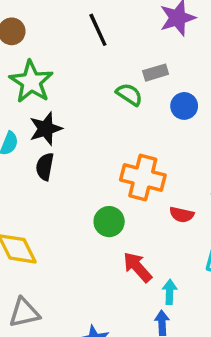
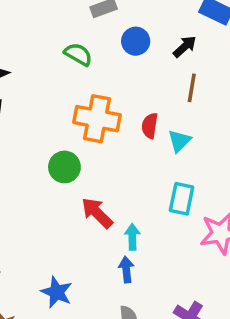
green semicircle: (129, 94) -> (78, 54), moved
red semicircle: (182, 215) -> (150, 126), moved, turned 90

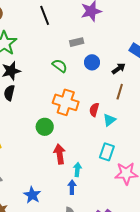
red arrow: (97, 213) -> (60, 154), turned 30

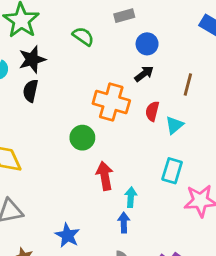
green semicircle: (60, 66) -> (83, 36), moved
black arrow: (119, 69) -> (144, 74), moved

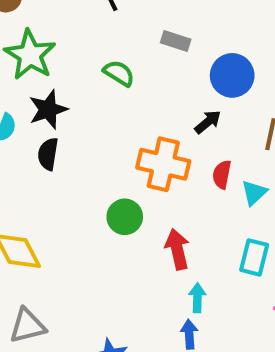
gray rectangle: (124, 16) -> (176, 41), turned 36
blue circle: (147, 44) -> (232, 75), moved, size x1.4
red arrow: (105, 176) -> (177, 249), moved

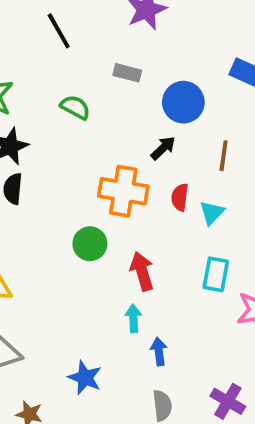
cyan arrow: (197, 298) -> (133, 318), moved

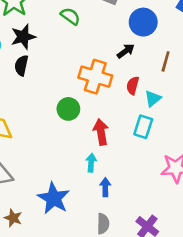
cyan rectangle: (216, 274) -> (143, 127), moved
blue star: (85, 378) -> (54, 198), size x1.4

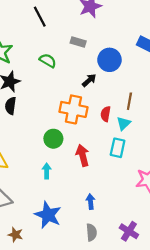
black arrow: (126, 51) -> (89, 80), moved
brown line: (166, 61) -> (129, 101), moved
cyan arrow: (91, 163) -> (47, 171), moved

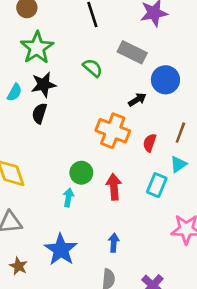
gray rectangle: (78, 42) -> (132, 52), size x1.5
cyan triangle: (123, 123) -> (178, 164), moved
green circle: (53, 139) -> (81, 173), moved

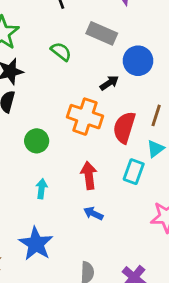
red semicircle: (150, 143) -> (124, 128), size x1.6
green circle: (81, 173) -> (37, 141), moved
blue arrow: (114, 243) -> (93, 213), moved, turned -66

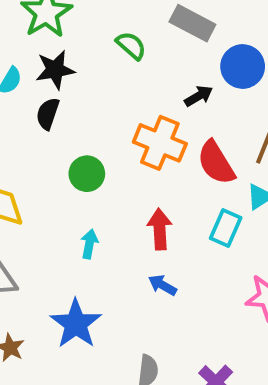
red semicircle: (124, 128) -> (216, 163), turned -52

